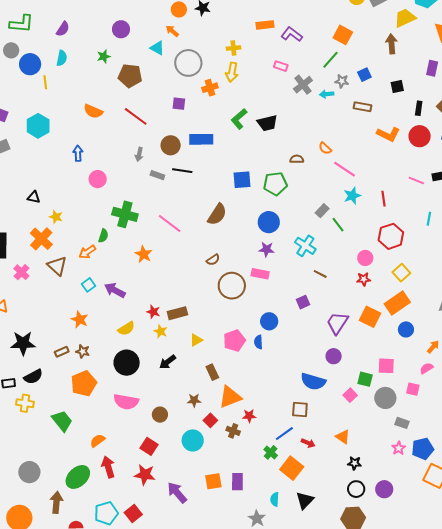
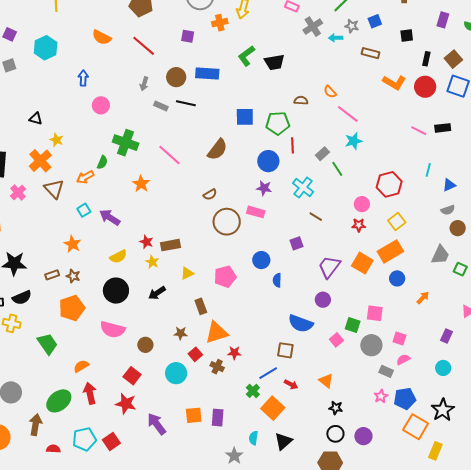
red line: (383, 199) -> (293, 145), moved
blue semicircle: (258, 342) -> (277, 280), moved
pink semicircle: (427, 368) -> (403, 360), moved

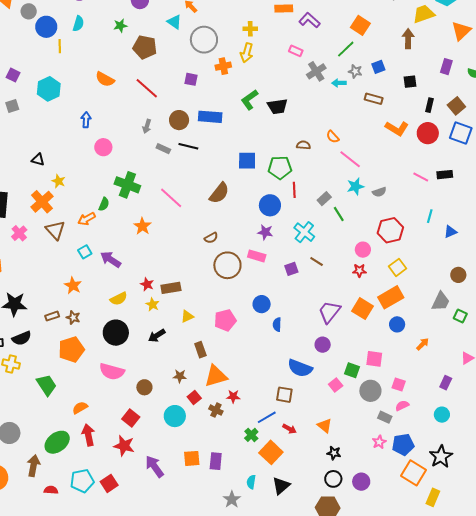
gray semicircle: (448, 210) -> (379, 192), moved
purple square: (296, 243) -> (291, 269), moved

